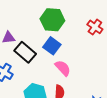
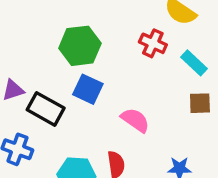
pink semicircle: (63, 68) -> (135, 120), moved

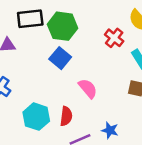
black rectangle: (46, 109) -> (30, 19), moved, turned -50

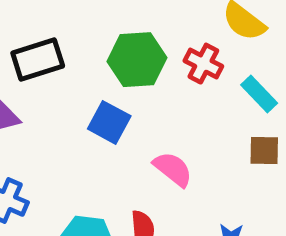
green hexagon: (63, 26) -> (137, 60), moved

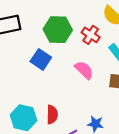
pink semicircle: (173, 169) -> (84, 70), moved

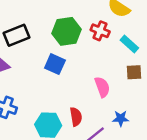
pink semicircle: (84, 70) -> (102, 87), moved, turned 36

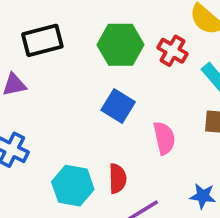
blue square: (55, 64) -> (118, 106), moved
blue star: (121, 118) -> (203, 196), moved

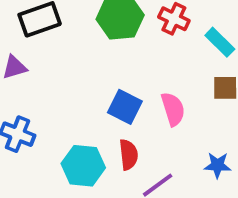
blue square: (118, 106) -> (125, 107), moved

